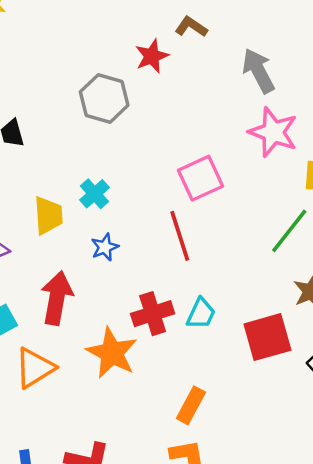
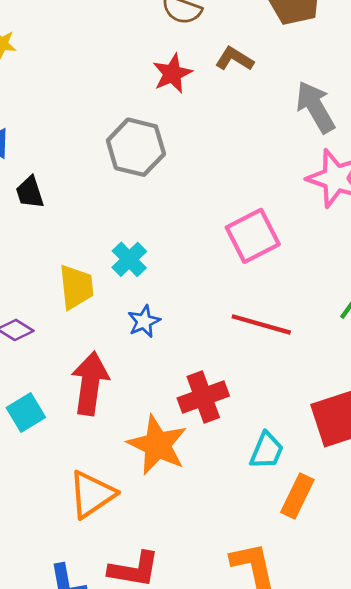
red star: (152, 56) -> (172, 74), moved
red line: (180, 236) -> (261, 324), moved, turned -54
cyan trapezoid: (201, 314) -> (267, 451), moved
orange triangle: (35, 368) -> (92, 494), moved
orange rectangle: (191, 405) -> (297, 496), moved

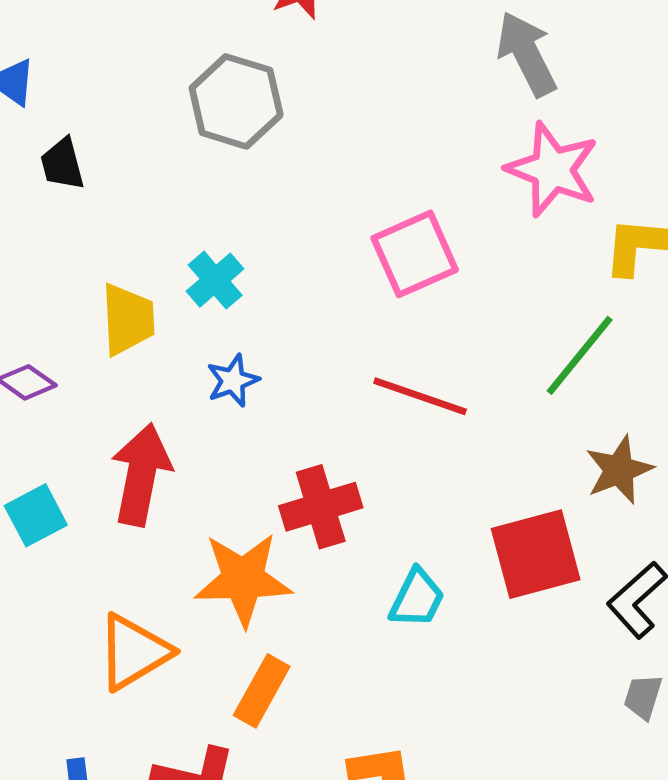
orange star: (157, 445) -> (243, 579), turned -30
orange rectangle: (297, 496) -> (262, 691), moved

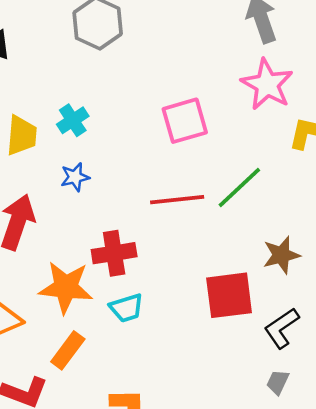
green line: (580, 355) -> (239, 188), moved
red line: (420, 396) -> (177, 200), turned -33
cyan trapezoid: (417, 598) -> (126, 308), moved, turned 39

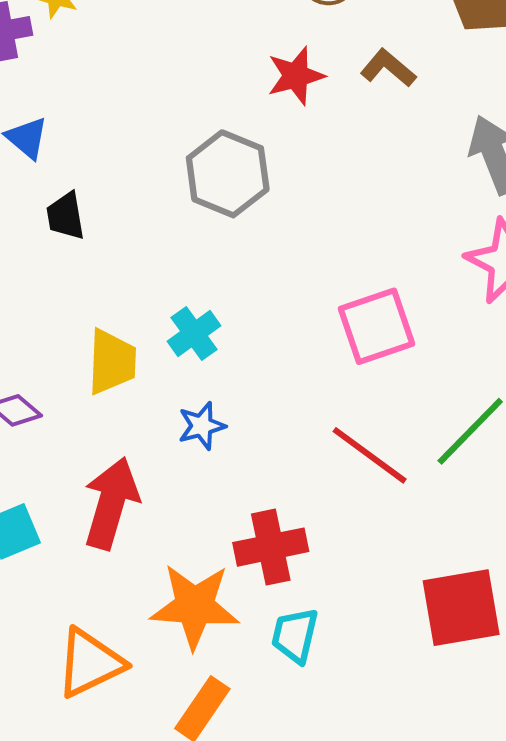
red line: (177, 200) -> (370, 455), turned 45
cyan trapezoid: (126, 308) -> (295, 635), turned 123

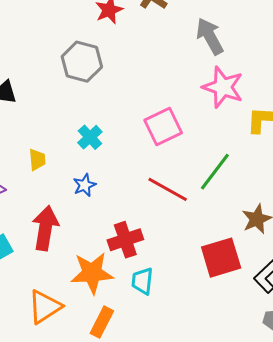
cyan cross: (194, 333) -> (90, 137), moved
yellow trapezoid: (112, 362) -> (37, 160), size x0.7

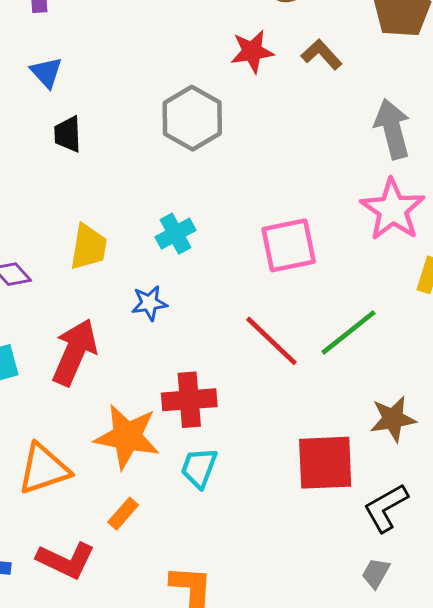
yellow trapezoid: (37, 160) -> (88, 247), size x1.4
orange rectangle: (102, 322) -> (123, 514), size x0.7

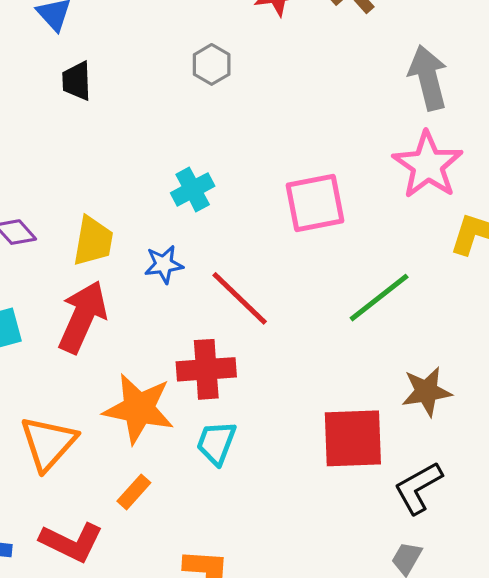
gray hexagon: (192, 118) -> (212, 64), size x0.6
yellow trapezoid: (88, 247) -> (93, 241), moved
red line: (271, 341) -> (240, 298), moved
orange triangle: (44, 469) -> (48, 443), turned -30

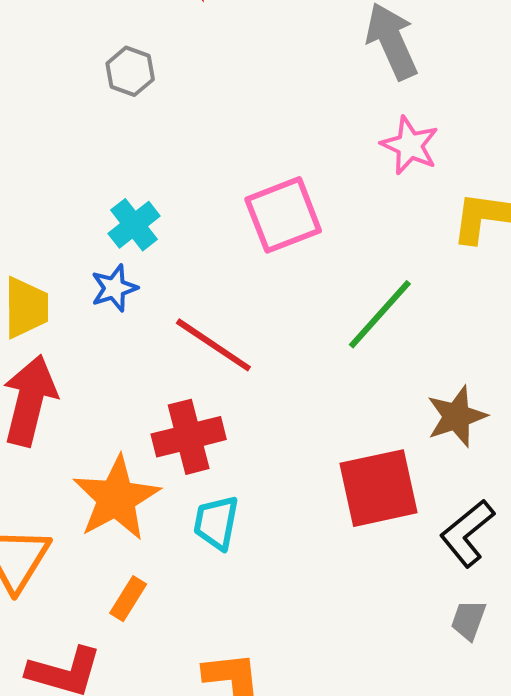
pink star: (428, 165) -> (410, 145), size x0.7
blue star: (164, 264) -> (114, 288), moved
orange star: (139, 409) -> (116, 498), turned -30

